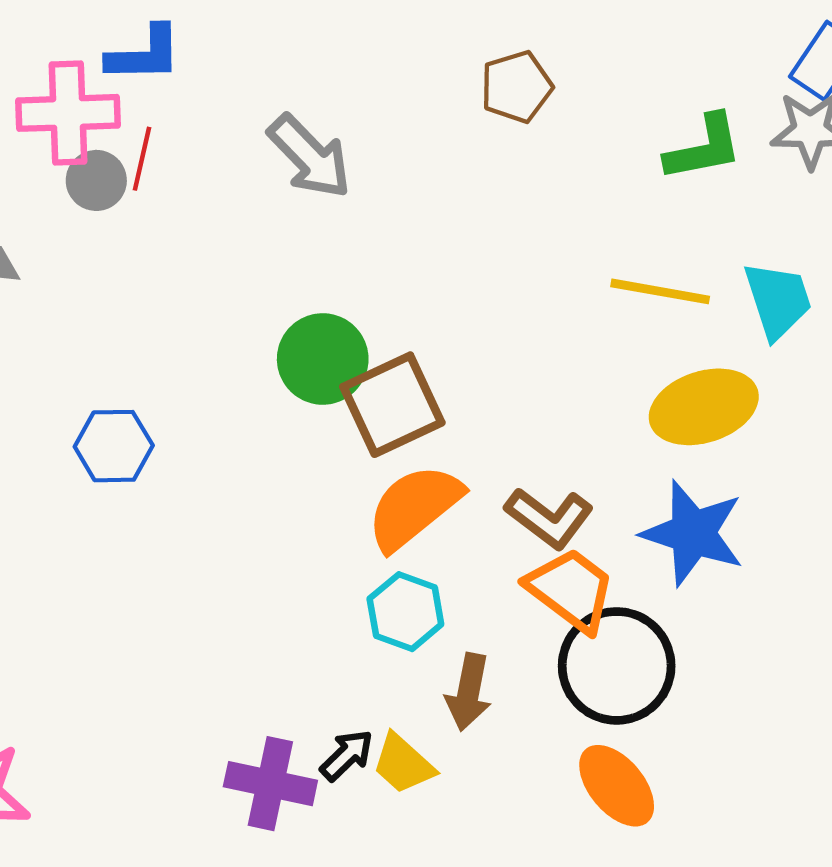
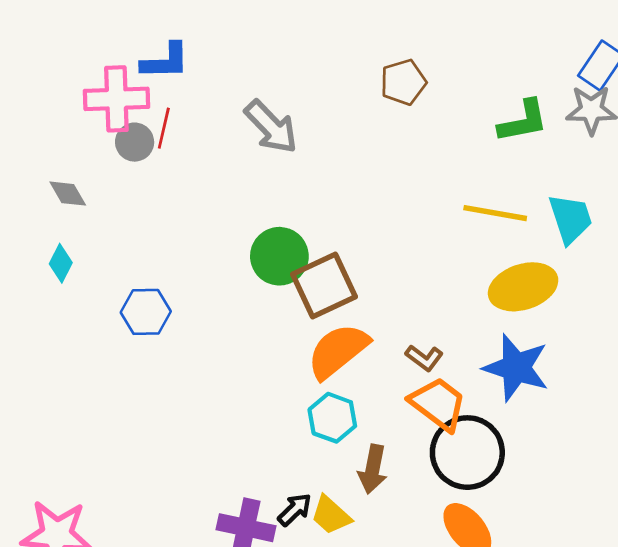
brown L-shape: (549, 518) -> (424, 358), size x0.7

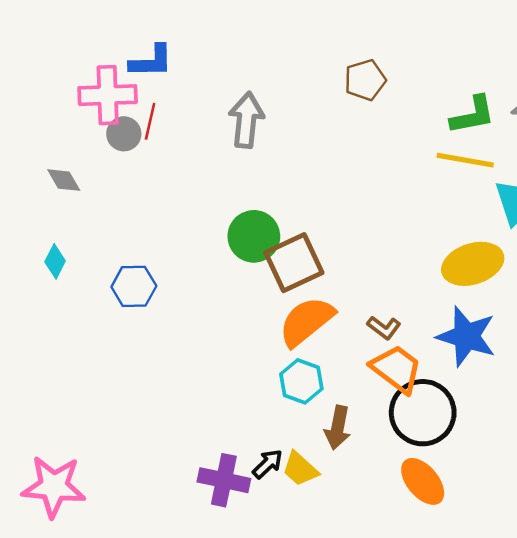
gray arrow: (271, 127) -> (246, 120), turned -130
yellow line: (495, 213) -> (465, 160), moved
cyan diamond: (61, 263) -> (55, 261), moved

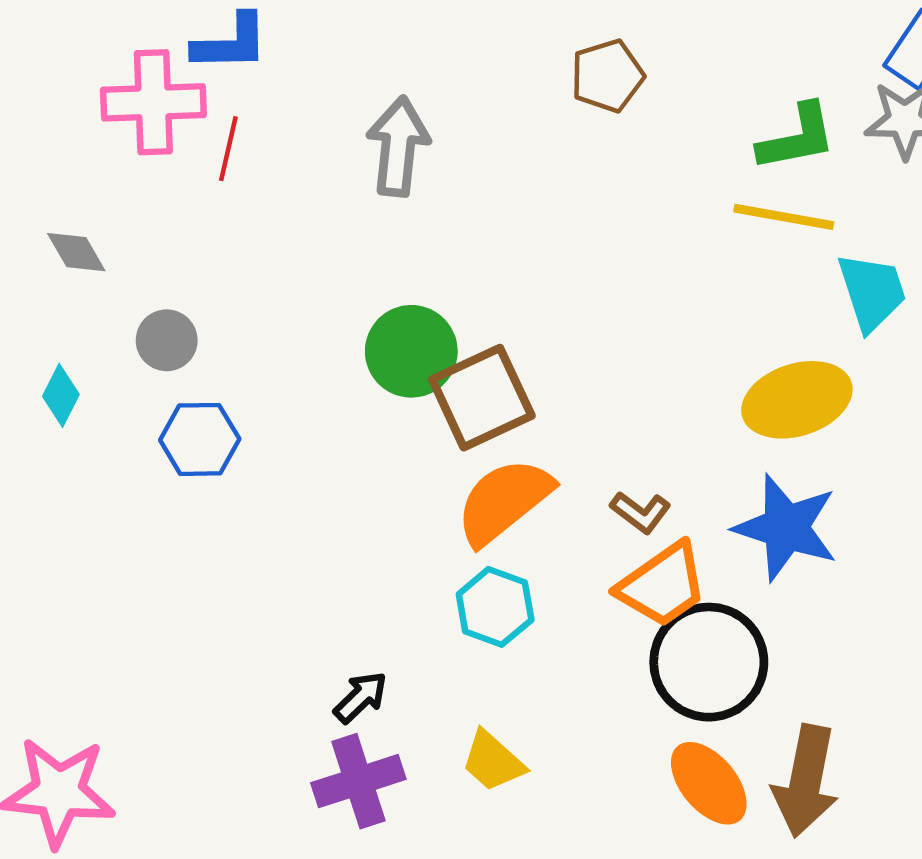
gray circle: (124, 134) -> (167, 340), moved
orange trapezoid: (396, 369) -> (663, 585), turned 108
brown arrow: (338, 428) -> (806, 781), moved, size x1.4
black arrow: (268, 464) -> (361, 697), moved
purple cross: (224, 480) -> (358, 781), turned -30

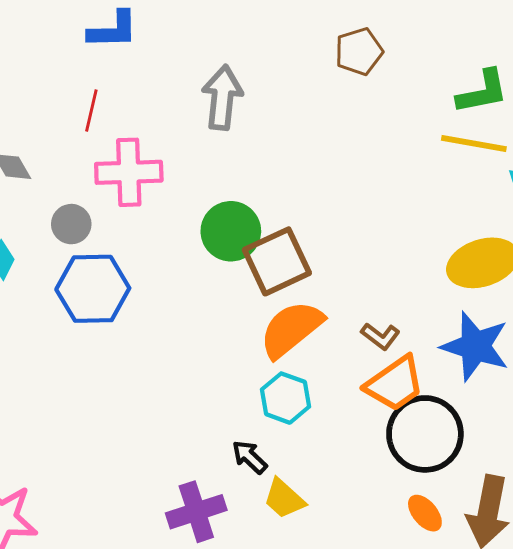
pink cross: (153, 102) -> (129, 172), moved
red line: (228, 149) -> (91, 110), moved
blue hexagon: (200, 439) -> (93, 289), size x1.4
black arrow: (361, 697) -> (250, 457), moved, turned -93
orange ellipse: (709, 783) -> (425, 513), size x0.7

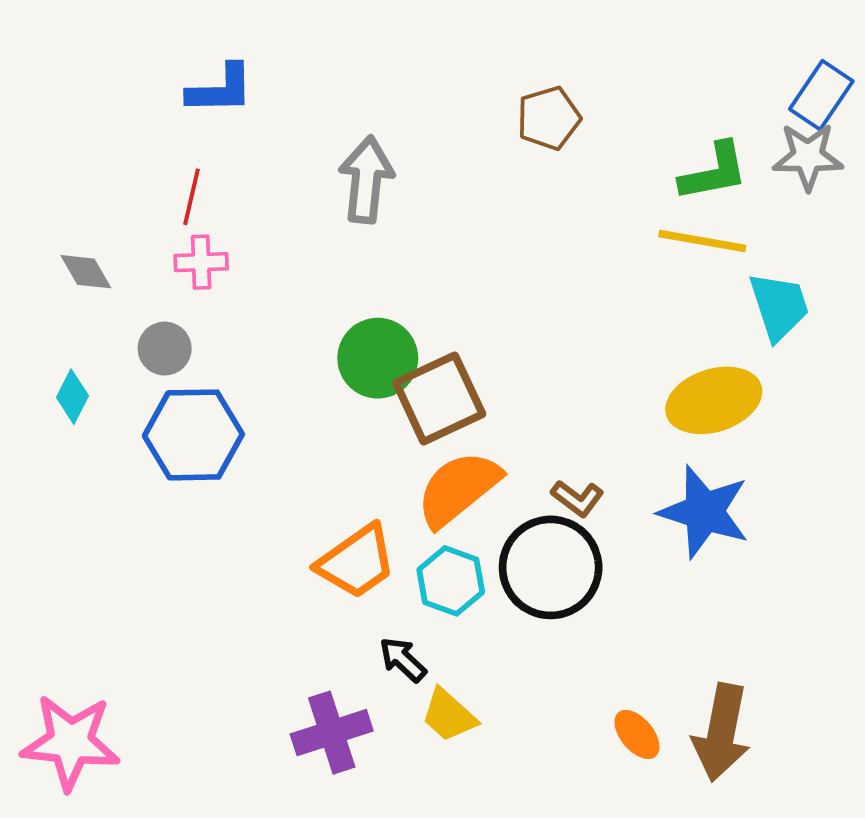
pink cross: (129, 172) -> (201, 262), moved, size x0.6
orange trapezoid: (395, 384) -> (357, 562), moved
black circle: (425, 434) -> (551, 567), moved

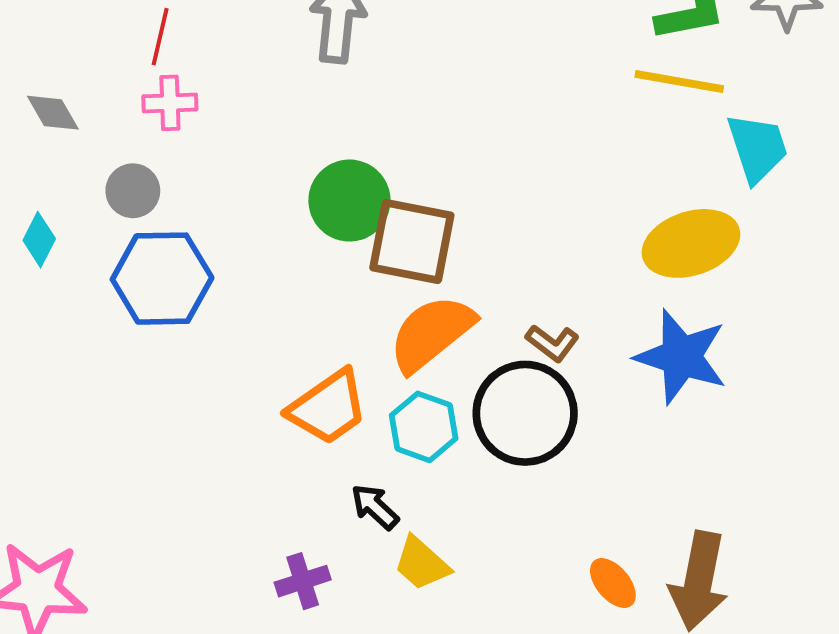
brown square: (439, 398) -> (412, 241), turned 36
purple cross: (332, 733) -> (303, 581), size x0.7

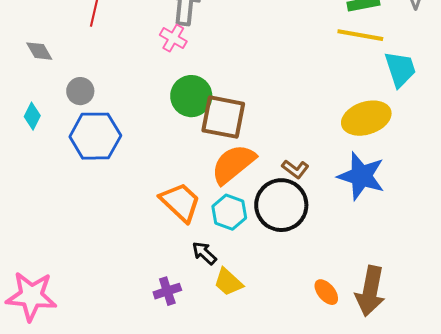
pink cross: (170, 103) -> (173, 38), moved, turned 32
orange trapezoid: (328, 407) -> (180, 202), turned -102

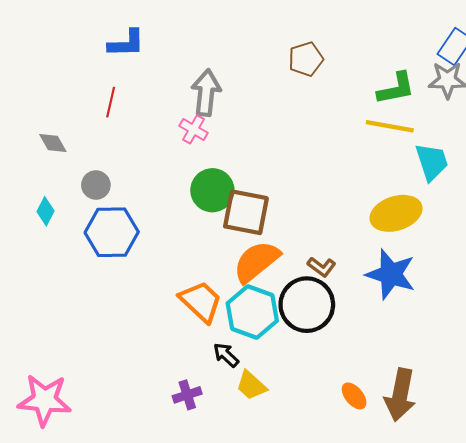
cyan hexagon: (229, 212) -> (252, 312), size x1.4

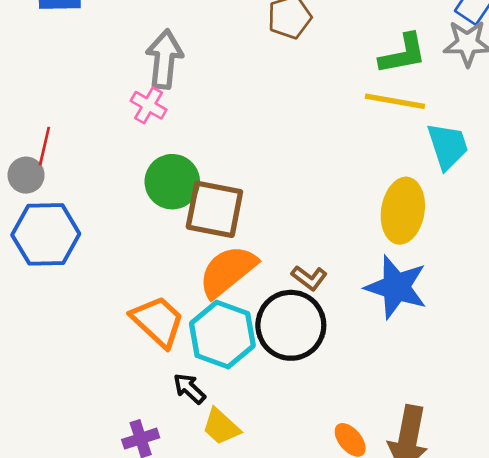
red line: (111, 102) -> (44, 146), moved
yellow ellipse: (396, 213) -> (403, 211), turned -63

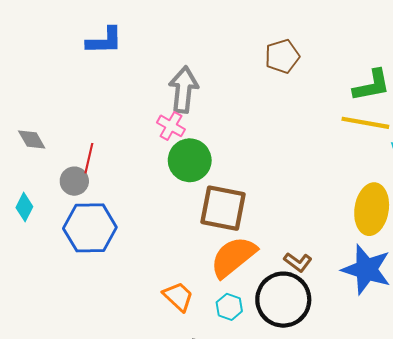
green circle: (172, 182) -> (190, 160), moved
orange trapezoid: (158, 321) -> (178, 296), size x0.7
cyan hexagon: (222, 335) -> (229, 307), size x0.5

